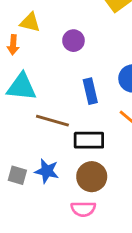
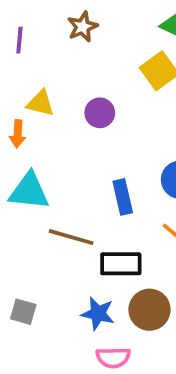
purple circle: (73, 41) -> (100, 113), moved
blue star: (47, 171) -> (98, 314), moved
brown circle: (92, 177) -> (149, 310), moved

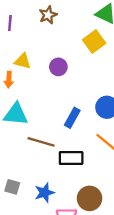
blue rectangle: (123, 197) -> (72, 118), turned 42
brown circle: (149, 310) -> (90, 198), moved
blue star: (98, 314) -> (45, 193), moved, turned -30

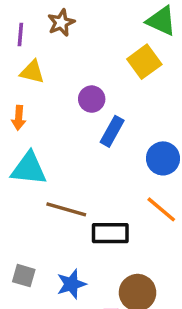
brown star: (48, 15) -> (61, 23), moved
yellow triangle: (23, 61) -> (32, 72), moved
blue rectangle: (72, 118) -> (112, 131), moved

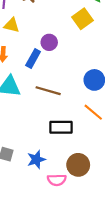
blue rectangle: (112, 131) -> (33, 58), moved
brown line: (66, 209) -> (48, 91), moved

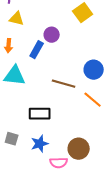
brown line: (48, 91) -> (64, 84), moved
black rectangle: (61, 127) -> (40, 114), moved

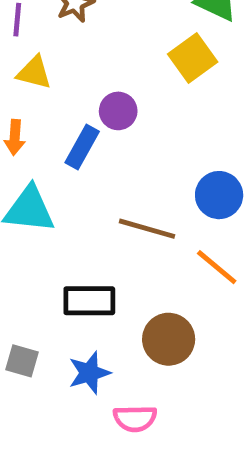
brown circle: (79, 149) -> (169, 339), moved

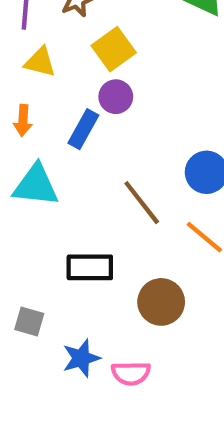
yellow square: (193, 58) -> (114, 49), moved
brown line: (147, 229) -> (142, 203), turned 36
blue star: (89, 373) -> (81, 358), moved

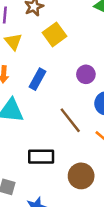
yellow triangle: (40, 62) -> (13, 42), turned 36
purple circle: (116, 97) -> (86, 74), moved

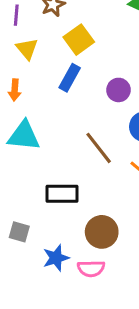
blue rectangle: (38, 79) -> (70, 78), moved
brown circle: (81, 176) -> (102, 232), moved

